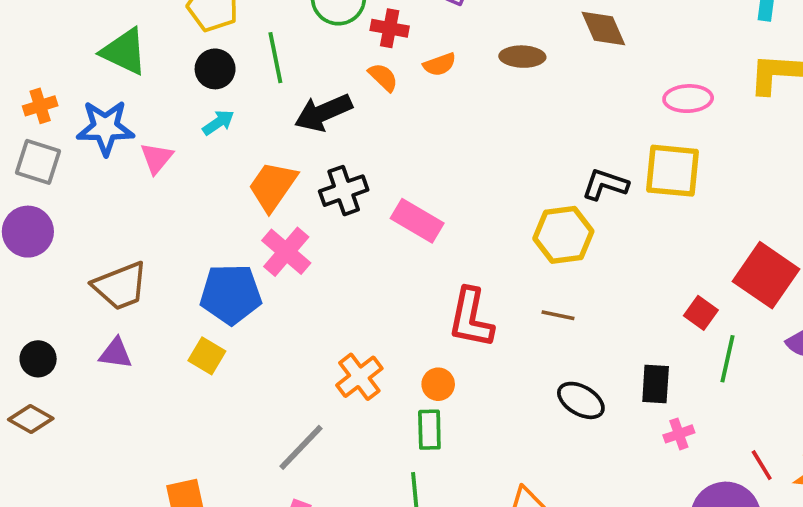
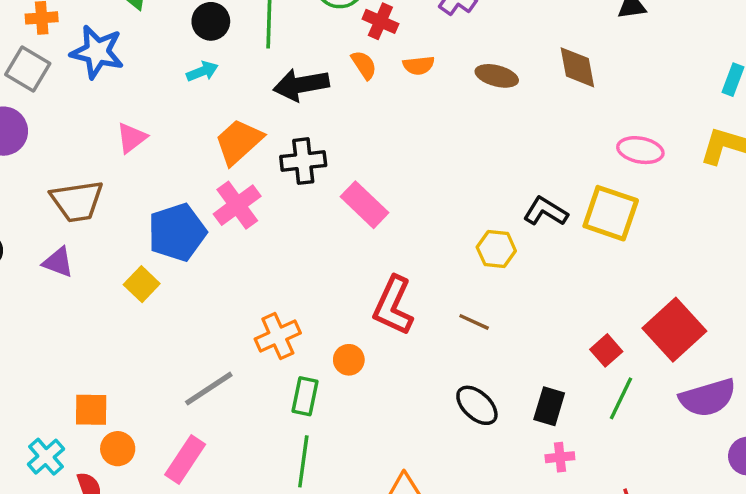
pink triangle: (157, 158) -> (131, 138), moved
yellow hexagon: (563, 235) -> (496, 249), size x0.7
blue pentagon: (231, 294) -> (177, 232), turned -30
green rectangle: (429, 430) -> (305, 396), moved

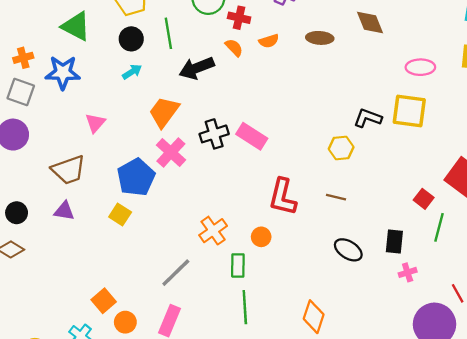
black cross: (303, 161) -> (214, 134), moved
orange square: (91, 410) -> (104, 301), turned -30

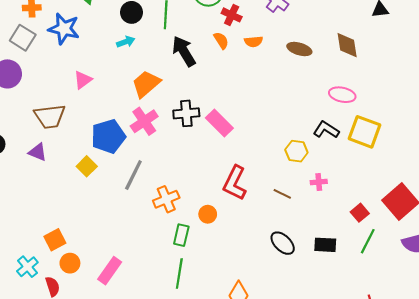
pink ellipse: (420, 67) -> (342, 95), moved
black arrow: (197, 68) -> (184, 51), turned 68
black rectangle: (394, 241) -> (325, 245), turned 75
pink cross: (408, 272) -> (319, 182), moved
gray line: (176, 273) -> (133, 175), moved, turned -32

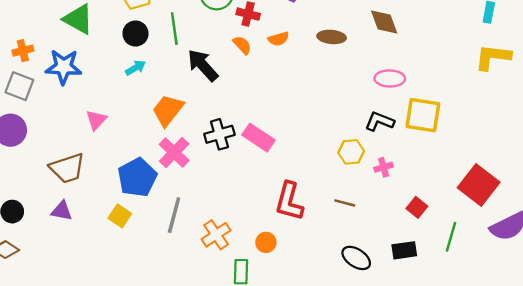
pink cross: (319, 182) -> (384, 167), moved
red square: (360, 213) -> (417, 207), moved

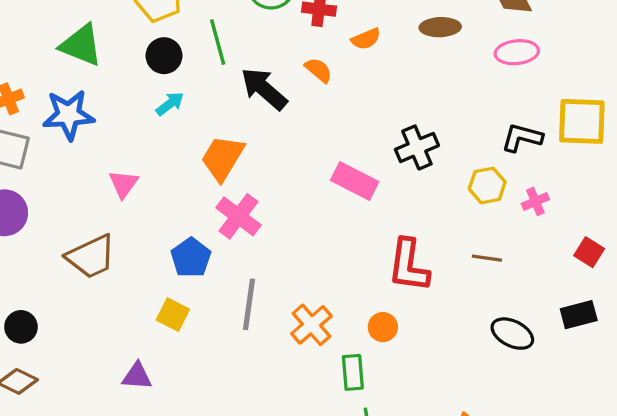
orange semicircle: (242, 45) -> (318, 70), moved
pink ellipse: (390, 78) -> (517, 52), moved
black cross: (219, 134) -> (417, 147), moved
blue pentagon: (137, 177) -> (191, 258), size x0.7
purple triangle: (62, 211) -> (137, 376), moved

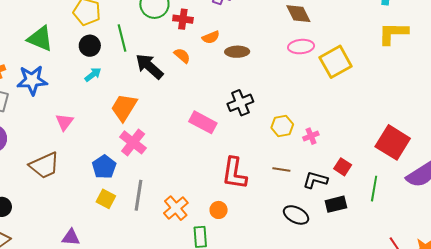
brown ellipse: (440, 27) -> (237, 52), moved
yellow square: (582, 121) -> (336, 62), moved, turned -32
black L-shape: (522, 138) -> (315, 180), moved
yellow square: (173, 315) -> (106, 199), moved

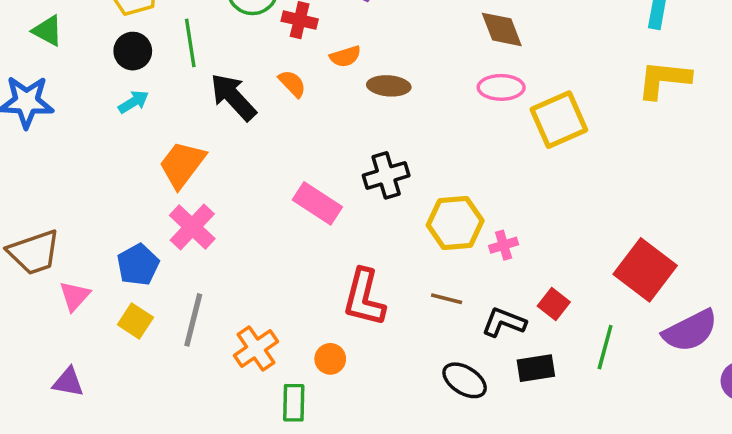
green triangle: (40, 39) -> (48, 31), size x0.7
pink triangle: (64, 122) -> (75, 296), moved
yellow hexagon: (282, 126) -> (455, 223), size x1.4

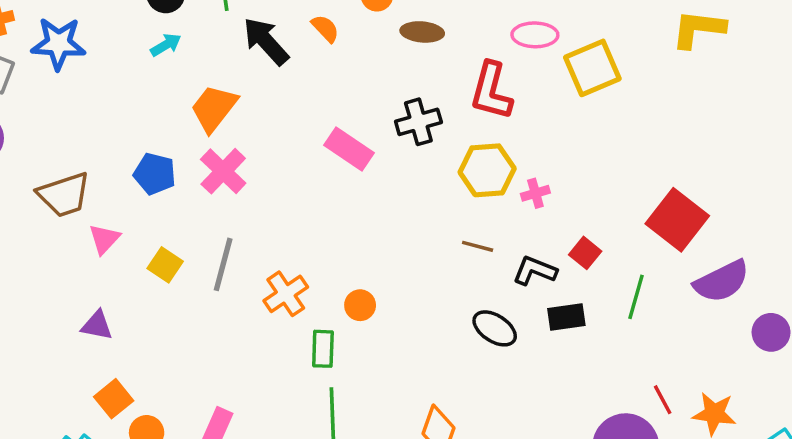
blue pentagon: (138, 265) -> (155, 174), moved, turned -30
red L-shape: (364, 298) -> (491, 91), moved

